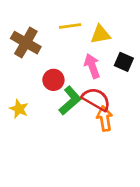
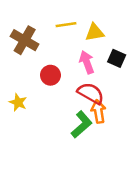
green L-shape: (70, 101) -> (82, 124), moved

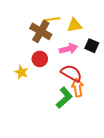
brown cross: (25, 40) -> (41, 31), moved
pink arrow: (87, 62) -> (68, 49), turned 96
yellow star: (18, 102) -> (21, 72), moved

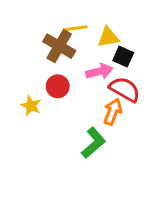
black square: (92, 46) -> (123, 57), moved
red semicircle: (71, 73) -> (125, 89), moved
orange arrow: (78, 87) -> (113, 112), moved, turned 30

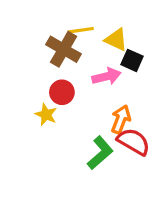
yellow triangle: (108, 37) -> (116, 40), turned 35
red semicircle: (125, 89) -> (134, 142), moved
yellow star: (31, 106) -> (46, 115), moved

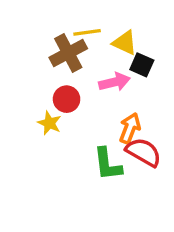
brown cross: (64, 49) -> (68, 53), turned 32
green L-shape: (100, 153) -> (108, 164), turned 124

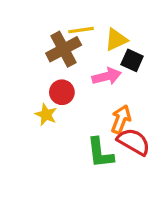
yellow triangle: (125, 43) -> (116, 40), turned -50

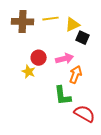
brown cross: (64, 49) -> (23, 22), moved, turned 30
pink arrow: (107, 76) -> (65, 59), moved
red semicircle: (134, 142) -> (85, 114), moved

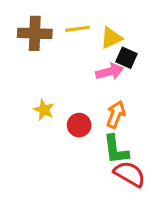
red circle: (39, 58) -> (79, 125), moved
pink arrow: (65, 59) -> (110, 72), moved
green L-shape: (63, 96) -> (116, 150), moved

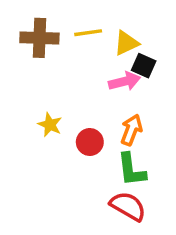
red semicircle: (130, 174) -> (128, 206), moved

